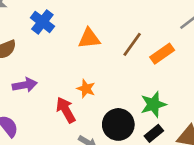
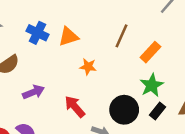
orange triangle: (89, 38) -> (68, 37), moved
orange rectangle: (162, 54) -> (150, 52), moved
orange star: (86, 89) -> (88, 67), moved

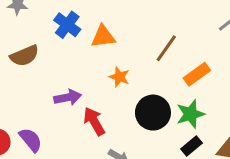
purple arrow: (34, 92) -> (68, 97), moved
black circle: (124, 110) -> (153, 113), moved

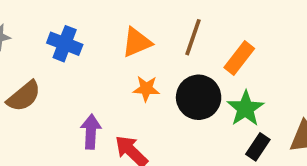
orange triangle: (103, 37) -> (137, 42), moved
purple arrow: (68, 97) -> (91, 132), turned -60
black circle: (153, 113) -> (199, 97), moved

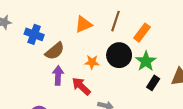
blue cross: (65, 44) -> (34, 34), moved
orange star: (146, 89) -> (92, 62), moved
brown semicircle: (24, 96) -> (55, 51), moved

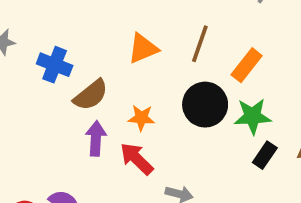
green star: (146, 61) -> (253, 116), turned 30
orange star: (92, 62) -> (141, 118), moved

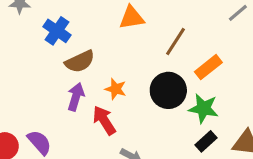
orange triangle: (143, 49) -> (132, 18), moved

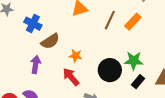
orange rectangle: (208, 67) -> (133, 22), moved
black circle: (168, 90) -> (110, 70), moved
purple arrow: (76, 97) -> (36, 65), moved

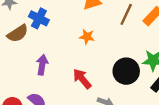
brown semicircle: (50, 41) -> (18, 33), moved
orange star: (76, 56) -> (87, 37), moved

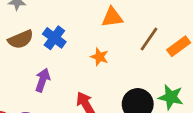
blue cross: (39, 18) -> (54, 38), moved

